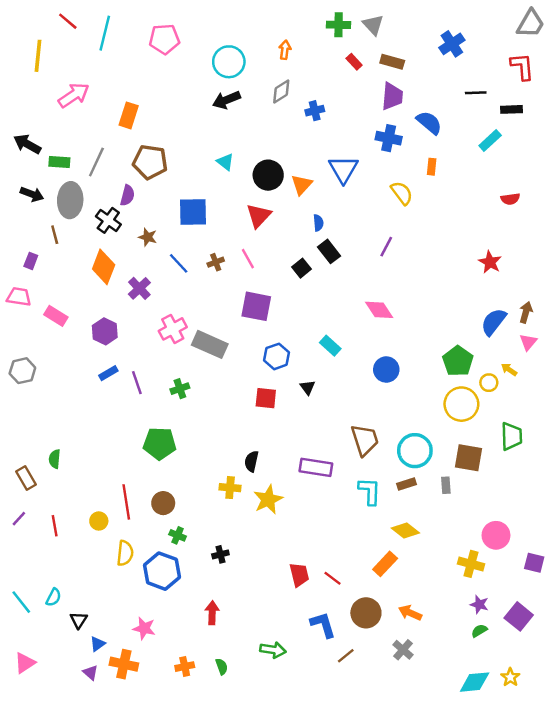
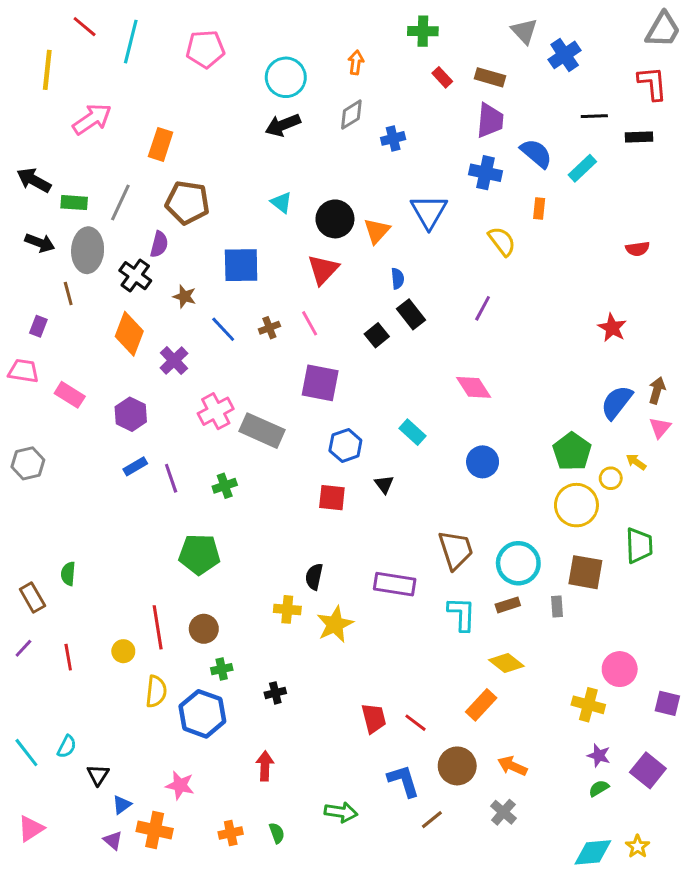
gray triangle: (373, 25) -> (524, 31), moved
cyan rectangle: (490, 140) -> (582, 168), moved
green cross: (178, 535) -> (222, 669), turned -35

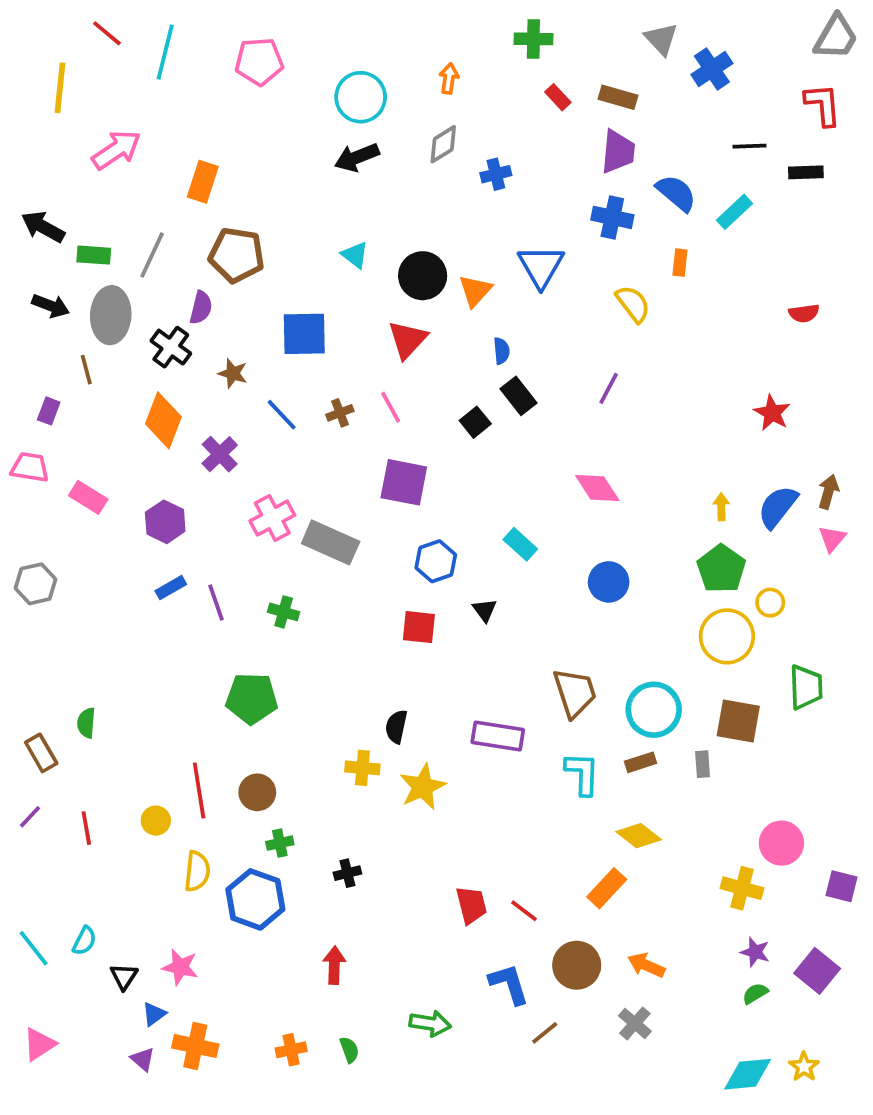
yellow arrow: (636, 462) -> (721, 507), moved, turned 54
green cross: (225, 486) -> (284, 612), turned 35
pink star: (180, 785) -> (180, 967), moved

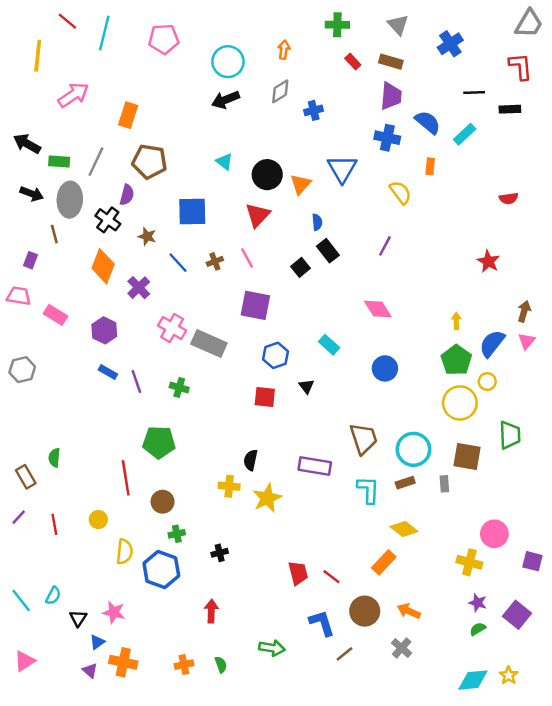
gray triangle: (661, 39) -> (398, 25), moved
blue semicircle: (778, 507) -> (492, 343), moved
pink cross: (272, 518) -> (172, 328), turned -32
blue rectangle: (171, 588) -> (108, 372), turned 60
red line: (199, 790) -> (126, 478), moved

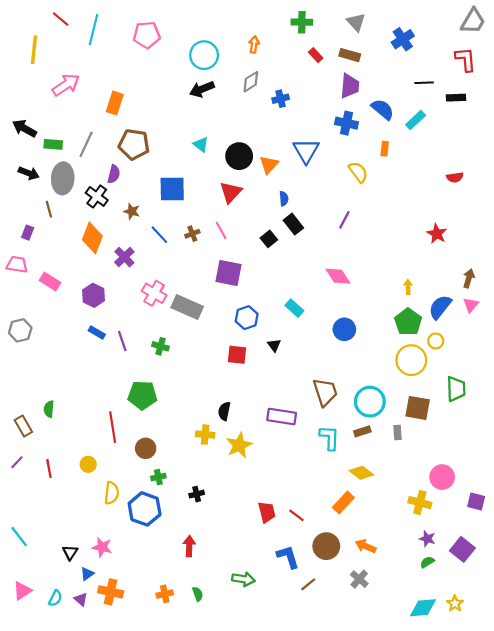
cyan semicircle: (53, 596) -> (55, 598), moved

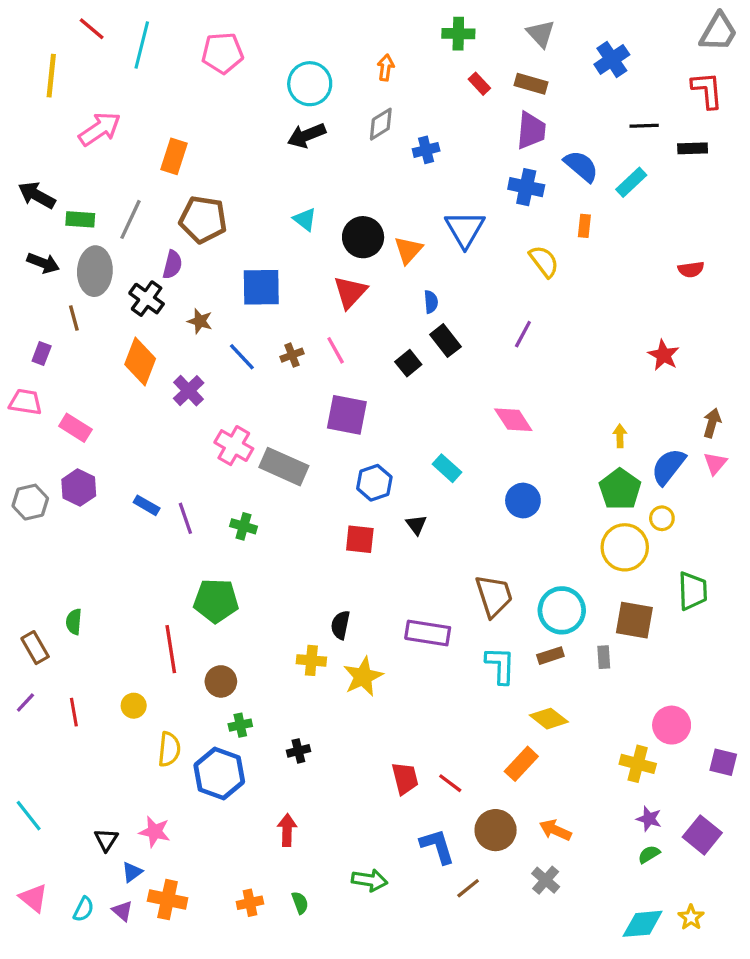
purple hexagon: (94, 295) -> (79, 488), moved
pink triangle: (22, 591) -> (33, 898), turned -48

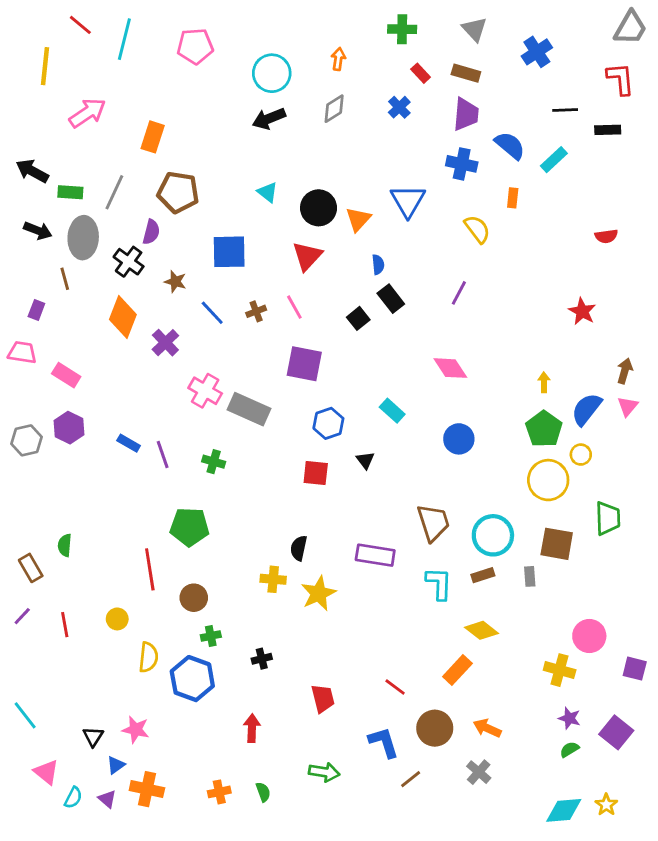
blue cross: (426, 150) -> (399, 107), moved, turned -30
red trapezoid: (405, 778) -> (323, 698), moved
pink triangle: (33, 898) -> (46, 772), moved

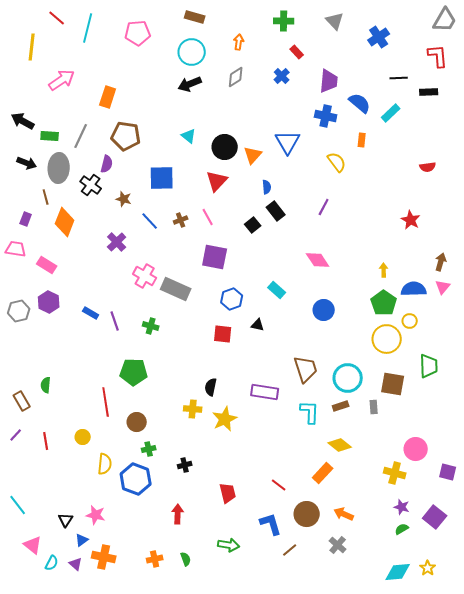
brown rectangle: (466, 73) -> (195, 17), moved
orange diamond: (123, 317) -> (65, 222), moved
blue semicircle: (586, 409) -> (414, 289), turned 50
black triangle: (365, 460) -> (258, 325), turned -40

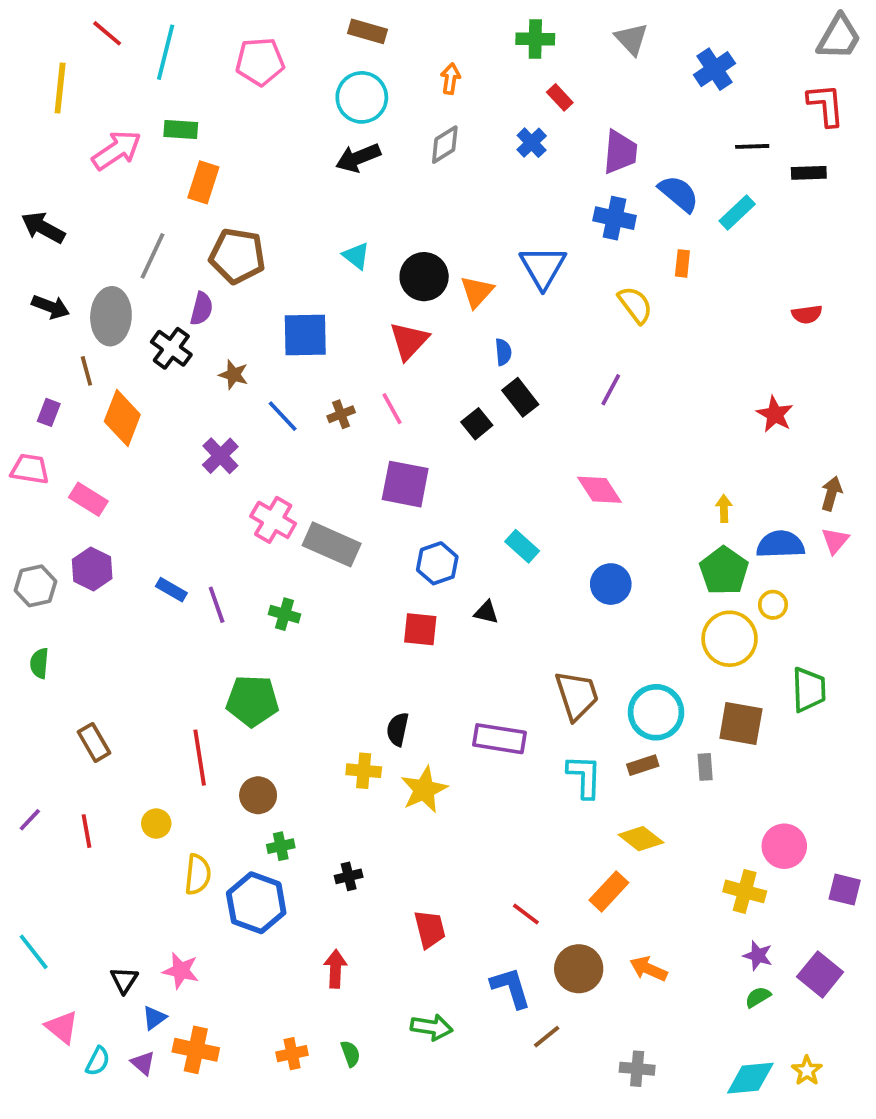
green rectangle: (50, 136) -> (181, 129), moved
green semicircle: (46, 385) -> (39, 663), moved
brown rectangle: (22, 401) -> (94, 742), moved
gray cross: (338, 545) -> (637, 1069), moved, turned -36

